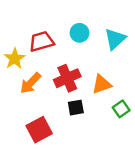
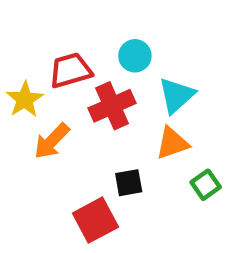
cyan triangle: (115, 39) -> (176, 95), moved
red cross: (67, 78) -> (112, 106), moved
red square: (39, 130) -> (95, 220), moved

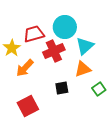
cyan circle: (135, 56) -> (65, 27), size x1.5
red square: (95, 220) -> (28, 106), moved

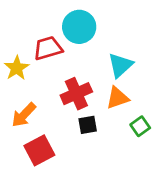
cyan circle: (65, 27) -> (79, 27), moved
red cross: (54, 51) -> (76, 94), moved
orange arrow: (25, 68) -> (24, 115), moved

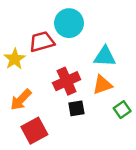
cyan triangle: (120, 65) -> (105, 56), turned 45

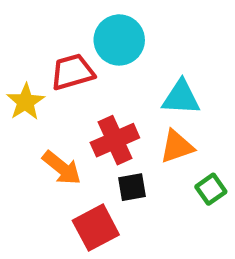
orange arrow: (21, 100) -> (62, 168), moved, turned -95
red square: (34, 131) -> (96, 228), moved

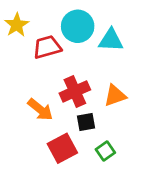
cyan triangle: (181, 98) -> (111, 40), moved
yellow star: (25, 102) -> (17, 25), moved
green square: (211, 189) -> (105, 151), moved

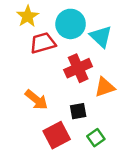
yellow star: (17, 25) -> (28, 16), moved
cyan triangle: (111, 40) -> (101, 37), turned 40
red cross: (75, 91) -> (78, 68), moved

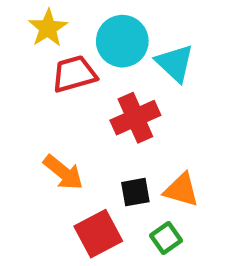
orange triangle: (105, 87) -> (181, 190), moved, turned 35

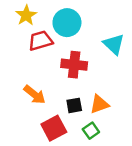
cyan triangle: (175, 63) -> (114, 44), moved
red cross: (135, 118) -> (74, 65), turned 30
orange triangle: (181, 190) -> (99, 104), turned -36

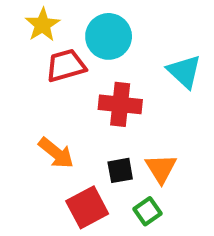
orange triangle: (99, 104) -> (161, 168), turned -42

